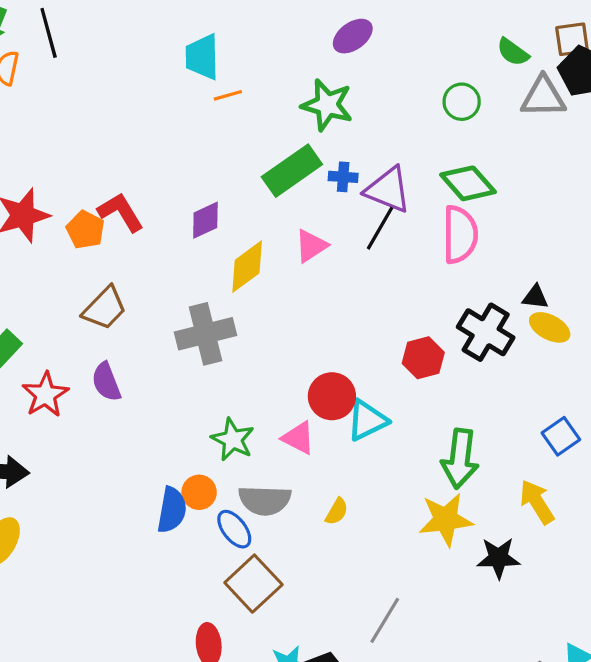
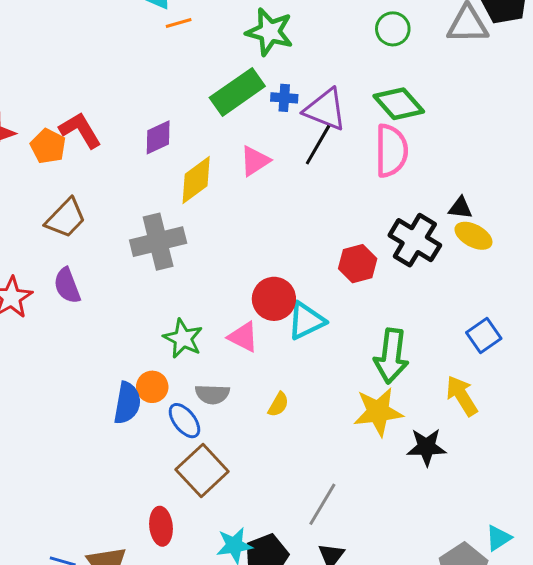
gray semicircle: (265, 500) -> (212, 394), size x0.7

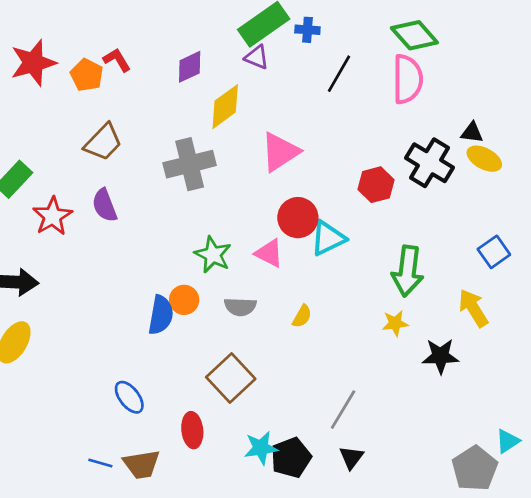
purple triangle: (325, 110) -> (257, 57), moved, size x0.6
red L-shape: (80, 130) -> (117, 60), size x0.7
pink triangle: (255, 161) -> (280, 152), moved, size x1.4
yellow star: (378, 412) -> (395, 323), size x0.6
blue ellipse: (184, 421) -> (129, 397), moved

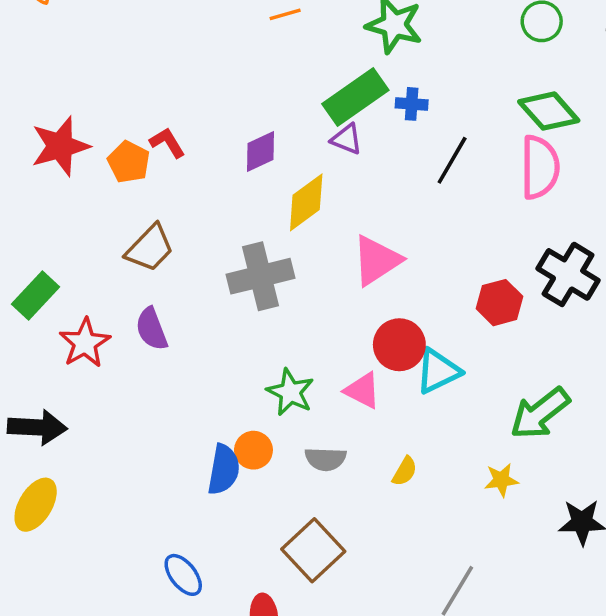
green arrow: (408, 271) -> (540, 413), turned 45
yellow star: (395, 323) -> (501, 480), moved

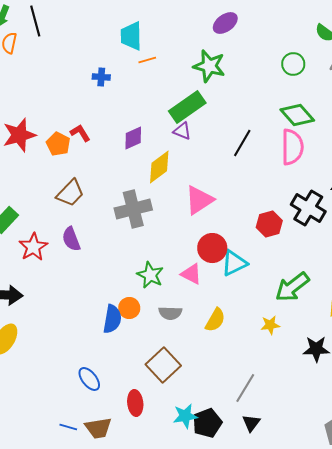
blue cross: (412, 104) -> (101, 77), moved
yellow semicircle: (405, 471) -> (215, 320), size x1.4

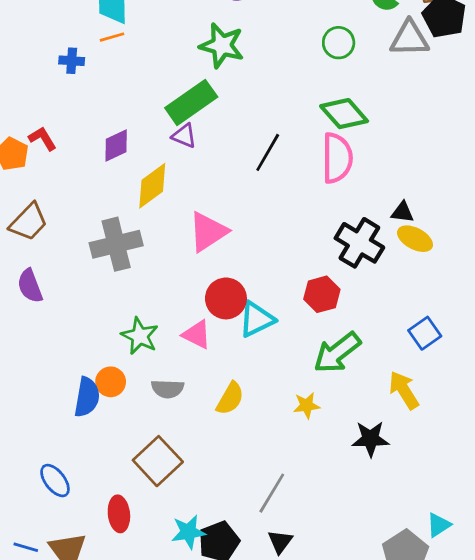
orange line: (147, 60) -> (112, 37), moved
red hexagon: (269, 224) -> (322, 294), moved

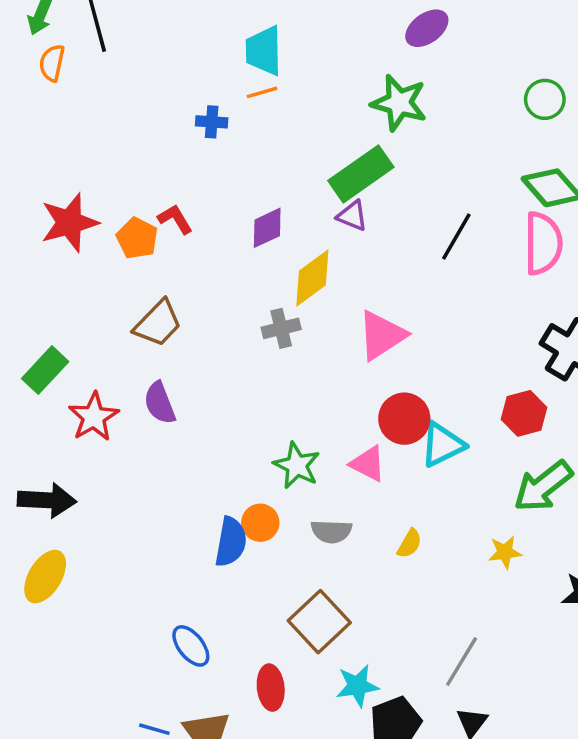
gray cross: (116, 244) -> (281, 328), moved, size x0.6
yellow semicircle: (230, 399) -> (409, 544), size x0.7
cyan star: (188, 532) -> (357, 686), moved

